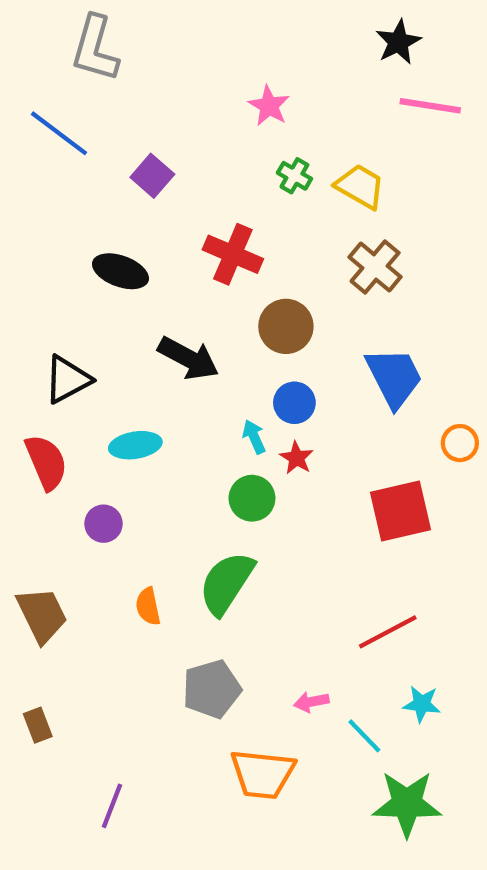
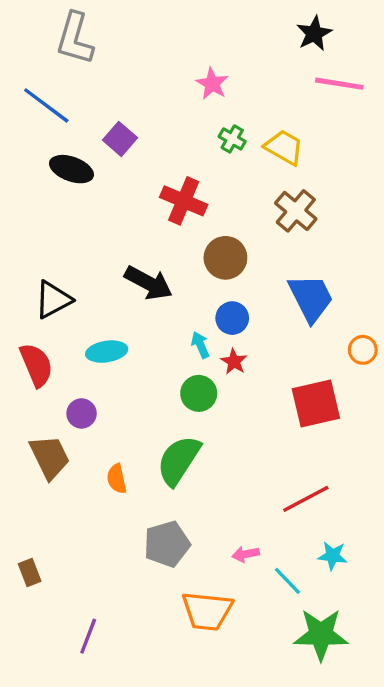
black ellipse: (120, 271) -> (71, 169), moved
brown trapezoid: (42, 615) -> (50, 457), moved

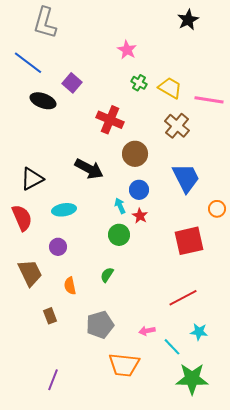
pink line: (339, 84) -> (209, 100), moved
purple circle: (82, 413) -> (58, 247), moved
green semicircle: (179, 460) -> (107, 275), size x0.5
brown rectangle: (30, 573) -> (50, 316), moved

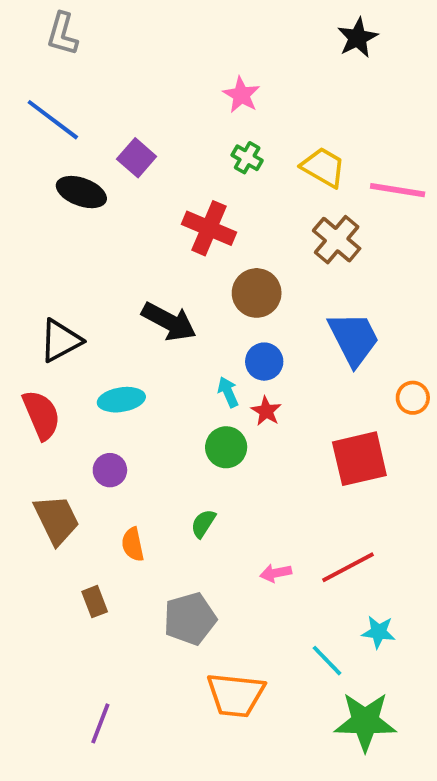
gray L-shape: (45, 23) -> (62, 34), moved, size x0.7
green cross: (139, 83) -> (247, 158), moved
pink arrow: (147, 331) -> (276, 573), moved

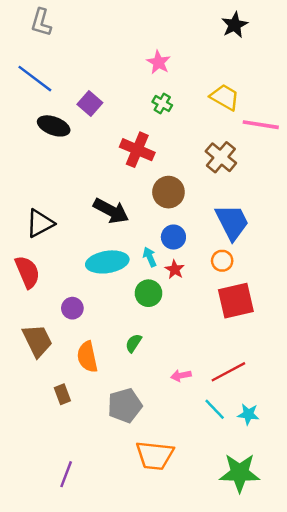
yellow trapezoid: (323, 167) -> (225, 97), moved
orange circle: (413, 398) -> (222, 261), moved
cyan ellipse: (121, 400) -> (107, 262), moved, size x1.4
orange semicircle: (133, 544) -> (87, 357), size x1.4
cyan line: (327, 661) -> (215, 409), moved

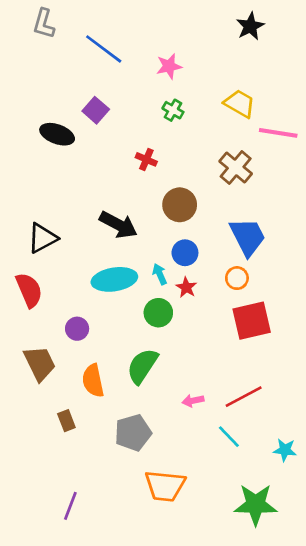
pink star: (158, 62) -> (169, 66), turned 30
blue line: (35, 79) -> (104, 49), moved
red cross: (137, 150) -> (146, 159), size x0.6
green semicircle: (134, 343) -> (142, 366), size x1.8
cyan star: (248, 414) -> (285, 450), moved

